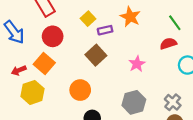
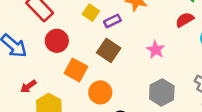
orange square: (44, 63) -> (76, 70), moved

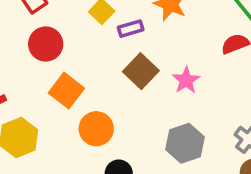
brown square: (109, 50) -> (141, 71), moved

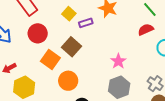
brown square: (141, 71) -> (72, 47), moved
pink star: (186, 80) -> (118, 61), moved

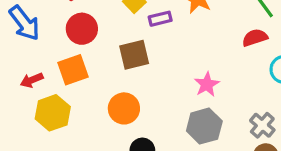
brown square: (72, 47) -> (134, 55), turned 30
orange square: (50, 60) -> (73, 70), moved, turned 30

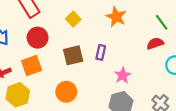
purple rectangle: (160, 19) -> (101, 52), moved, turned -64

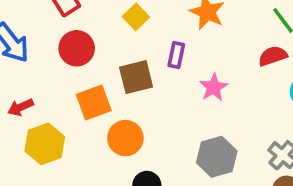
purple rectangle: (101, 52) -> (176, 55), moved
orange square: (32, 65) -> (94, 103), moved
pink star: (123, 75) -> (214, 87), moved

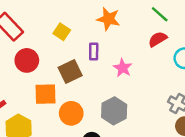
orange square: (94, 103) -> (46, 94), turned 30
gray hexagon: (217, 157) -> (114, 111), moved

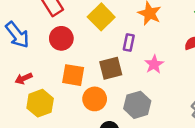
yellow square: (62, 32) -> (101, 17), size x1.5
brown square: (70, 71) -> (111, 68), moved

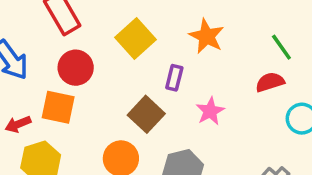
brown square: (111, 68) -> (146, 114), turned -35
orange square: (73, 75) -> (58, 107), moved

